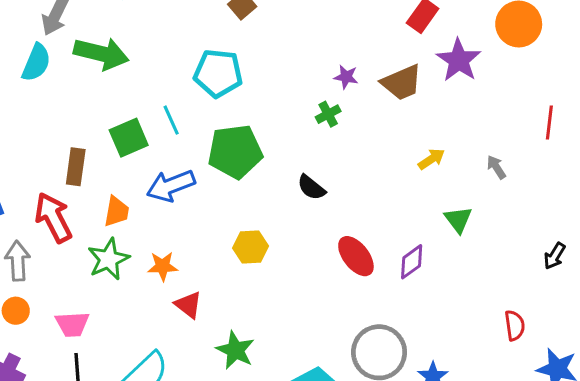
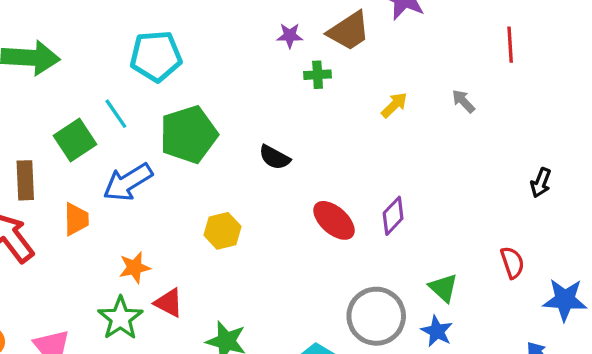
green cross: (328, 114) -> (318, 75), moved, turned 35
green triangle: (458, 220) -> (443, 288), moved
green star: (109, 259) -> (120, 318), moved

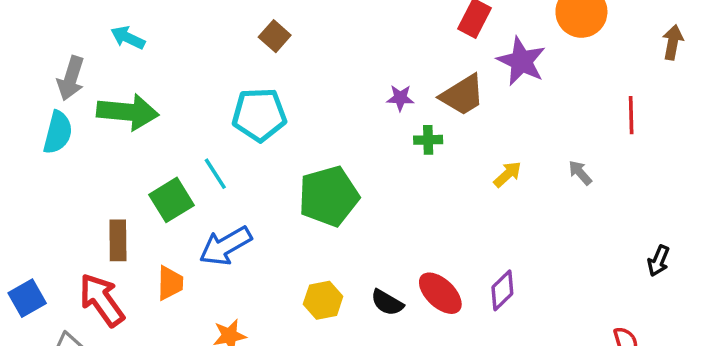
green pentagon: (188, 134) -> (329, 196), moved
black semicircle: (275, 157) -> (387, 303), moved

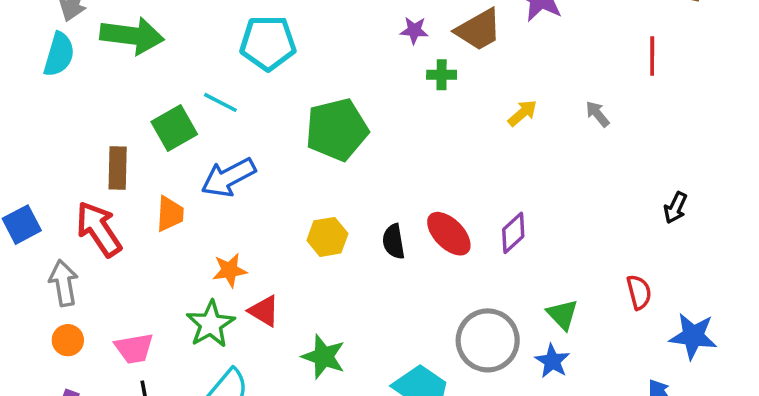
cyan line: (215, 174) -> (220, 102), turned -32
black semicircle: (387, 303) -> (394, 241), turned 48

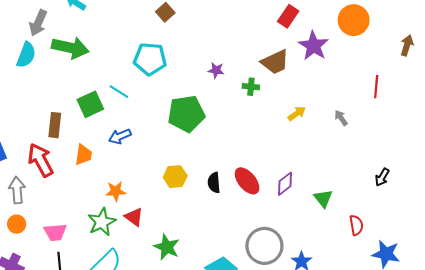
purple star: (414, 30) -> (216, 70), moved
blue arrow: (228, 177) -> (120, 136), size x0.7
green triangle: (562, 314) -> (323, 198), moved

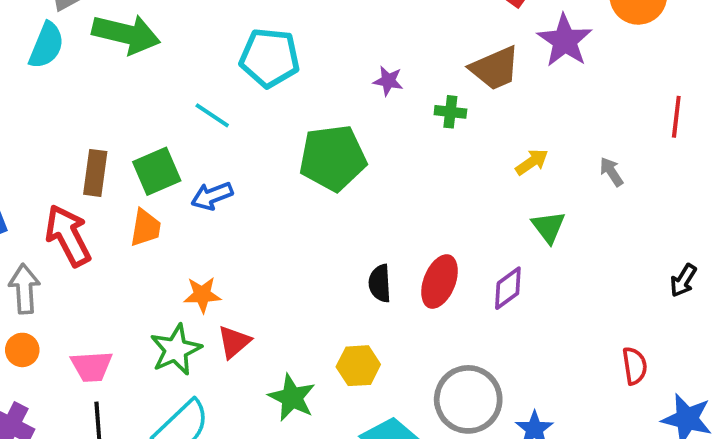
green square: (90, 104) -> (157, 171), moved
yellow hexagon: (175, 177) -> (358, 366), moved
red ellipse: (247, 181) -> (440, 282), turned 60
green triangle: (323, 198) -> (548, 227), moved
red triangle: (134, 217) -> (234, 342), turned 42

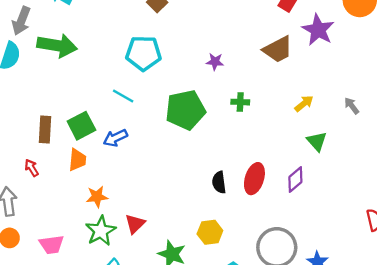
green cross: (450, 112) -> (240, 102), moved
cyan line: (212, 115) -> (123, 96), moved
red arrow: (68, 235) -> (32, 168), size x0.5
orange star: (202, 295) -> (97, 197), moved

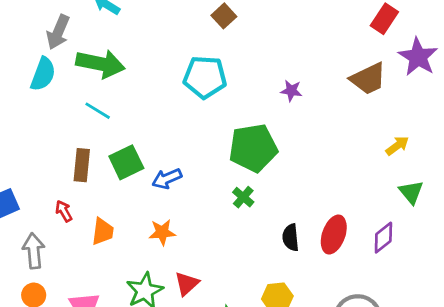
cyan line: (123, 96) -> (98, 111), moved
green cross: (240, 102) -> (243, 197), moved, turned 36
orange trapezoid: (77, 160) -> (103, 231), moved
orange star: (97, 197) -> (162, 232), moved

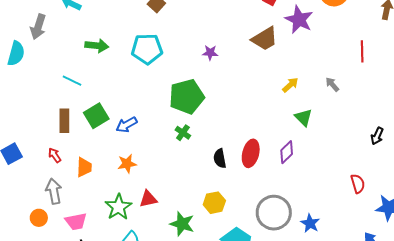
green arrow: (100, 64) -> (97, 46), moved, size x0.7
cyan semicircle: (43, 74) -> (16, 53), moved
gray arrow: (34, 251) -> (54, 191), moved
red triangle: (187, 284) -> (148, 199), turned 36

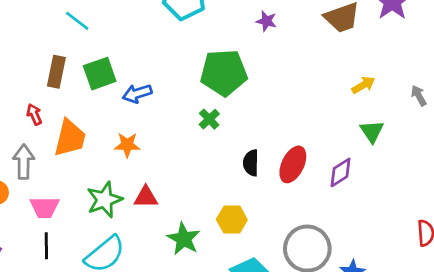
orange trapezoid: (84, 167) -> (70, 138), size x1.4

